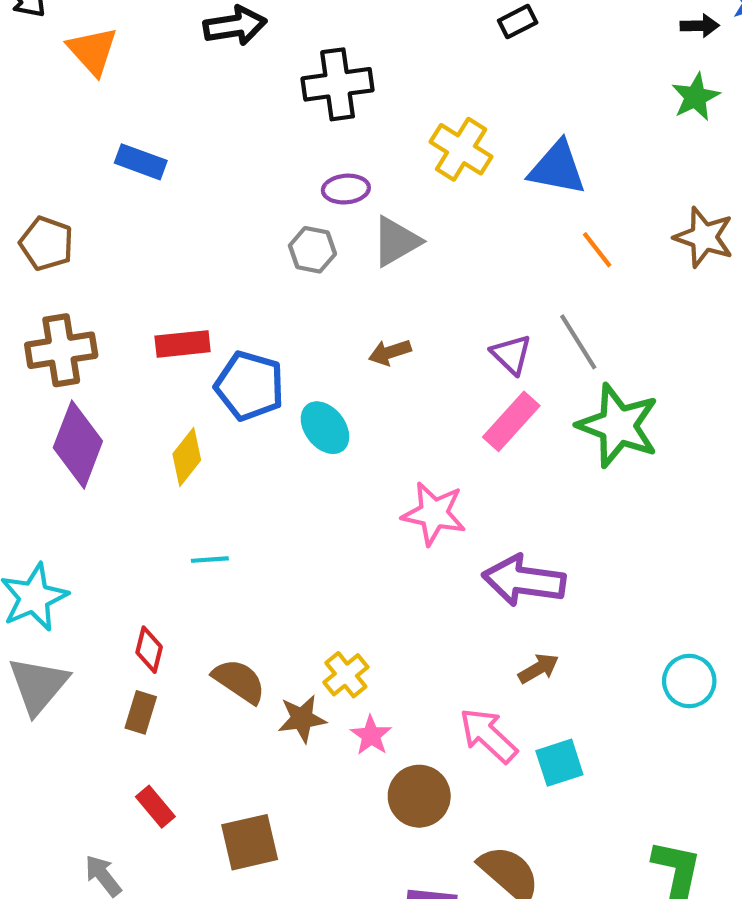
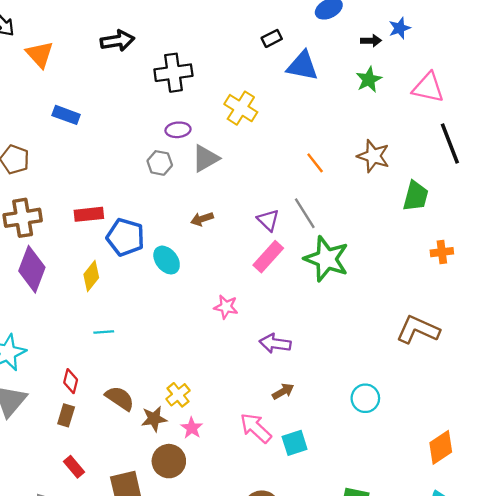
blue triangle: (557, 168) -> (303, 66), moved
pink star: (434, 514) -> (226, 307), size x0.7
purple arrow: (524, 581) -> (275, 343), size x0.7
brown circle: (419, 796) -> (169, 461), moved

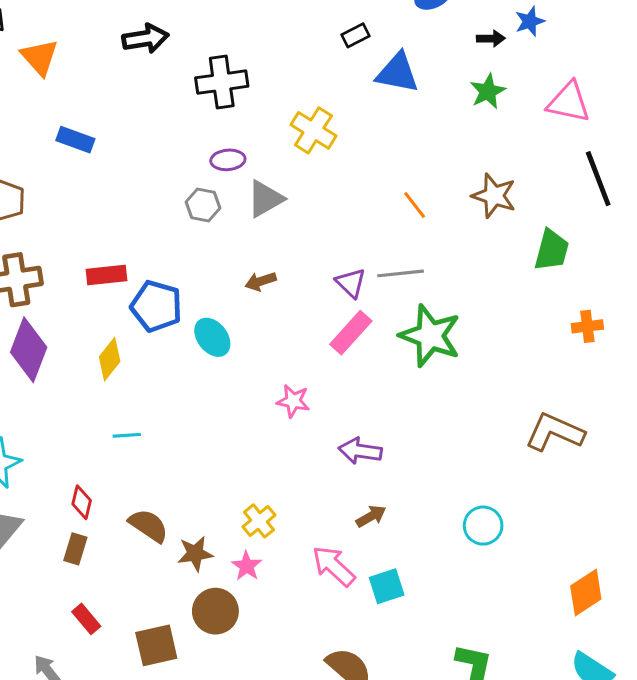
gray line: (305, 213) -> (401, 273), turned -64
yellow cross: (178, 395) -> (259, 521), moved

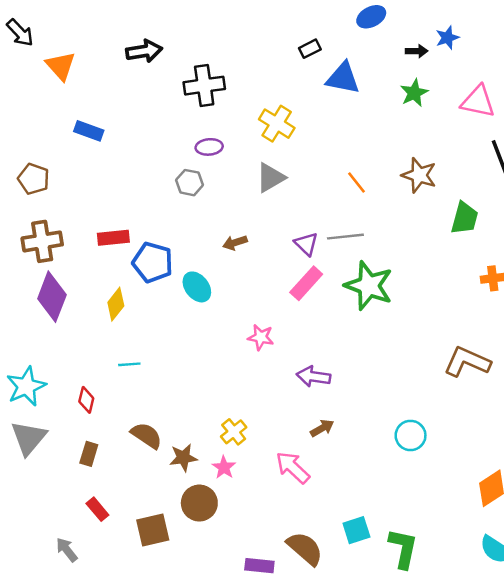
gray triangle: (265, 199) -> (271, 178), moved
red diamond: (82, 502) -> (86, 400), moved
cyan square: (387, 586) -> (356, 530), moved

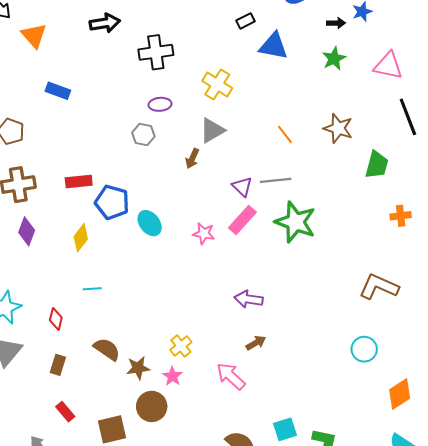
brown arrow: (235, 243) -> (192, 159), moved, turned -48
purple diamond: (52, 297) -> (27, 231), size x0.7
pink star: (261, 337) -> (204, 234), moved
cyan circle: (411, 435) -> (364, 349), moved

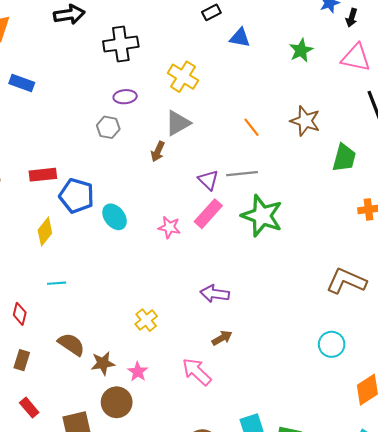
black arrow: (336, 23) -> (352, 18), moved, turned 108
blue triangle: (274, 46) -> (240, 38), size x0.7
yellow cross: (181, 346) -> (146, 320), moved

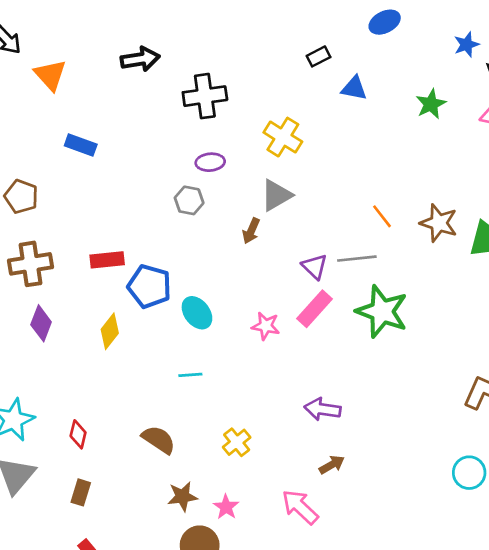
brown star: (305, 121) -> (439, 223), moved
orange line: (251, 127) -> (382, 216), moved
cyan line: (57, 283) -> (190, 375), moved
brown semicircle: (71, 344) -> (159, 440), moved

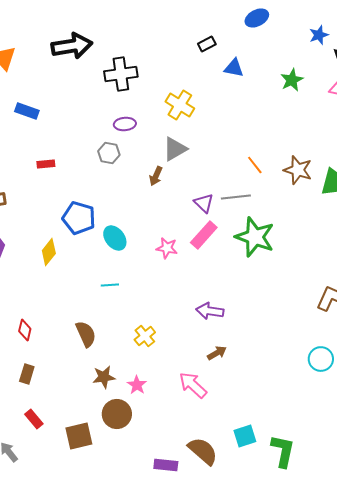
black arrow: (140, 59) -> (72, 46), size x1.4
red rectangle: (107, 260) -> (46, 164), moved, size x0.7
brown semicircle: (159, 440) -> (86, 334), turned 32

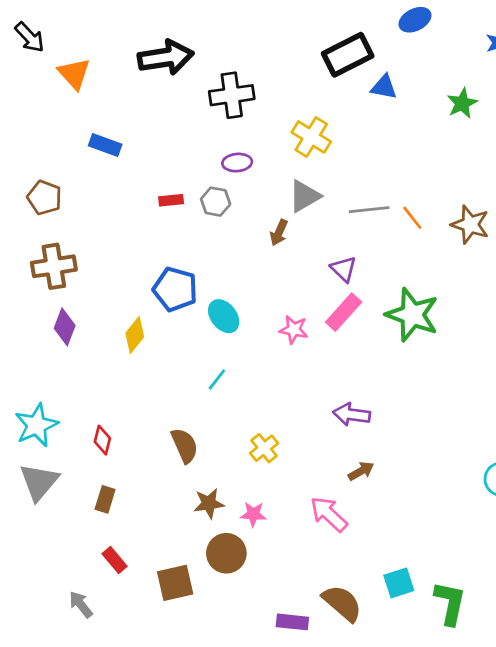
black rectangle: (207, 44) -> (348, 55), size x2.0
red rectangle: (46, 164) -> (171, 200), moved
gray line: (236, 197) -> (369, 210), moved
cyan line: (110, 285) -> (217, 379), turned -48
pink star: (137, 385) -> (253, 514), turned -30

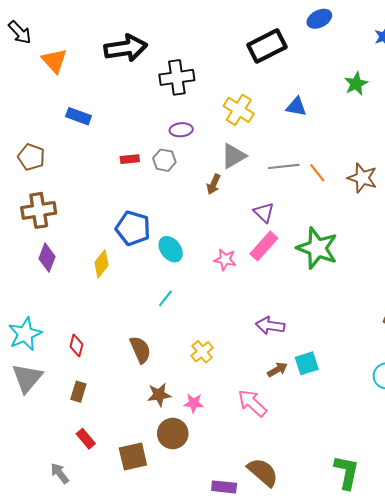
blue triangle: (384, 87) -> (296, 107), moved
cyan square: (399, 583) -> (307, 363), moved

